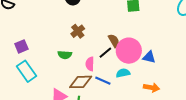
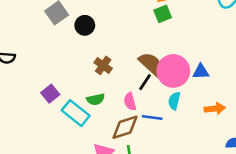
brown semicircle: (114, 41) -> (151, 64), size x1.5
purple square: (21, 46) -> (50, 94), moved
cyan rectangle: (26, 71) -> (76, 113), moved
cyan semicircle: (123, 73) -> (174, 101), turned -48

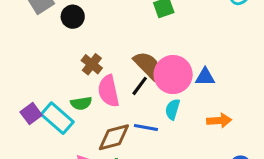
purple square: (50, 94) -> (31, 114), moved
pink semicircle: (130, 102) -> (109, 91), moved, size x1.5

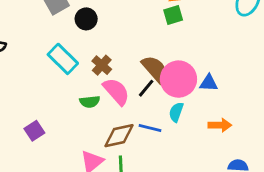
pink semicircle: (109, 91) -> (116, 91), turned 148
purple square: (31, 114) -> (34, 131), moved
cyan rectangle: (57, 118) -> (63, 59), moved

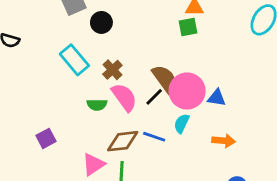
purple square: (34, 131) -> (46, 138), moved

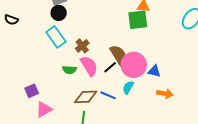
black circle: (101, 22) -> (59, 13), moved
green square: (188, 27) -> (138, 20), size x1.5
orange arrow: (224, 141) -> (165, 94), moved
pink triangle: (93, 164) -> (44, 109), moved

